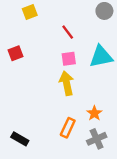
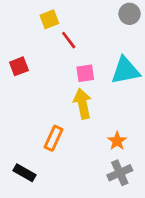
yellow square: (30, 12) -> (49, 19), moved
red line: (68, 32) -> (69, 40), moved
orange rectangle: (68, 128) -> (53, 138), moved

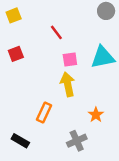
yellow square: (49, 19) -> (14, 15), moved
gray cross: (120, 173) -> (77, 141), moved

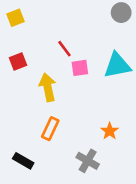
red line: (56, 32) -> (64, 49), moved
yellow arrow: (68, 84) -> (48, 87), moved
gray cross: (77, 141) -> (88, 161), turned -36

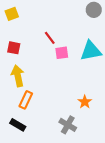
red square: (18, 62) -> (14, 48), turned 32
yellow arrow: (48, 87) -> (18, 76), moved
orange rectangle: (50, 129) -> (26, 100), moved

